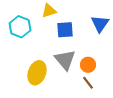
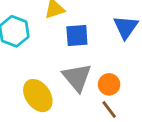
yellow ellipse: (37, 73) -> (38, 96), turned -55

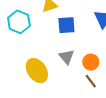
gray triangle: (77, 77) -> (66, 57), size x0.7

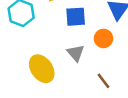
orange circle: (91, 62) -> (103, 38), moved

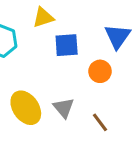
gray triangle: (76, 53) -> (64, 108), moved

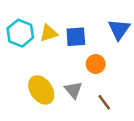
yellow triangle: (43, 17) -> (49, 33), moved
orange circle: (100, 71) -> (96, 64), moved

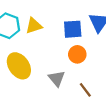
blue square: (76, 37) -> (73, 29), moved
yellow ellipse: (41, 90) -> (19, 66), moved

